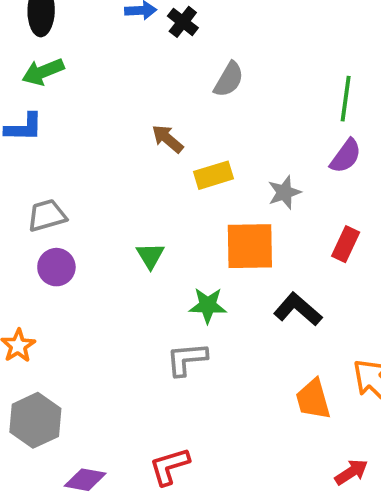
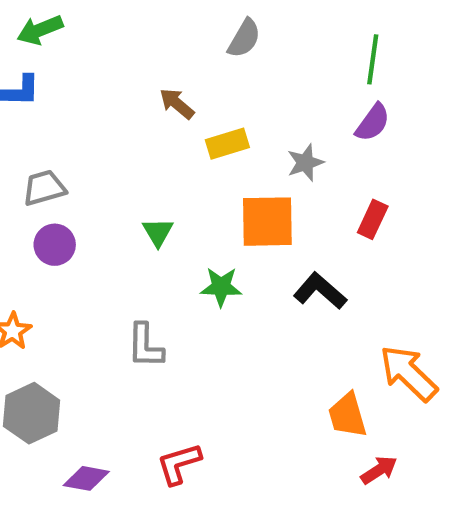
gray L-shape: (187, 359) -> (145, 346), moved, turned -84
orange trapezoid: (313, 399) -> (347, 415), moved

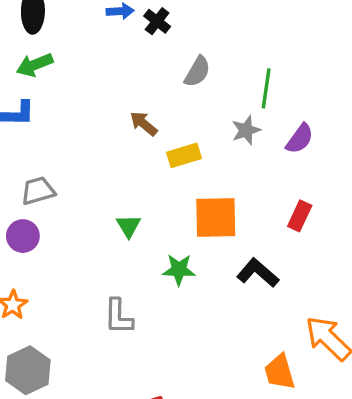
green line: (373, 59) -> (266, 88), moved
gray star: (305, 163) -> (246, 130), moved
purple circle: (55, 245) -> (23, 236), moved

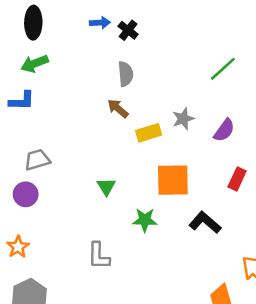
gray semicircle: (197, 72) -> (126, 74), moved, turned -35
green line: (266, 88) -> (223, 69), moved, turned 40
gray star: (246, 130) -> (183, 119), moved
purple semicircle: (300, 139) -> (224, 130), moved

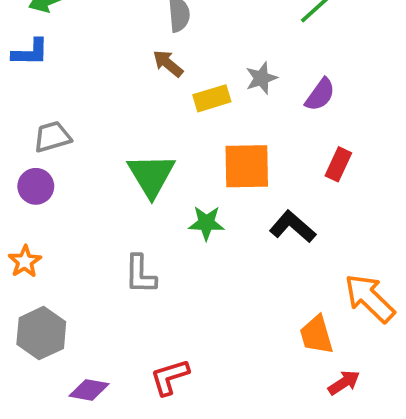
green triangle: (106, 187) -> (151, 175), size x1.8

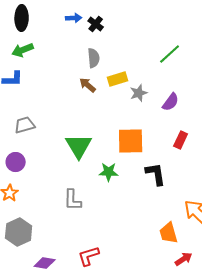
yellow rectangle: (212, 98) -> (118, 79), moved
purple circle: (36, 186) -> (16, 162), moved
black L-shape: (293, 227) -> (156, 174), turned 40

